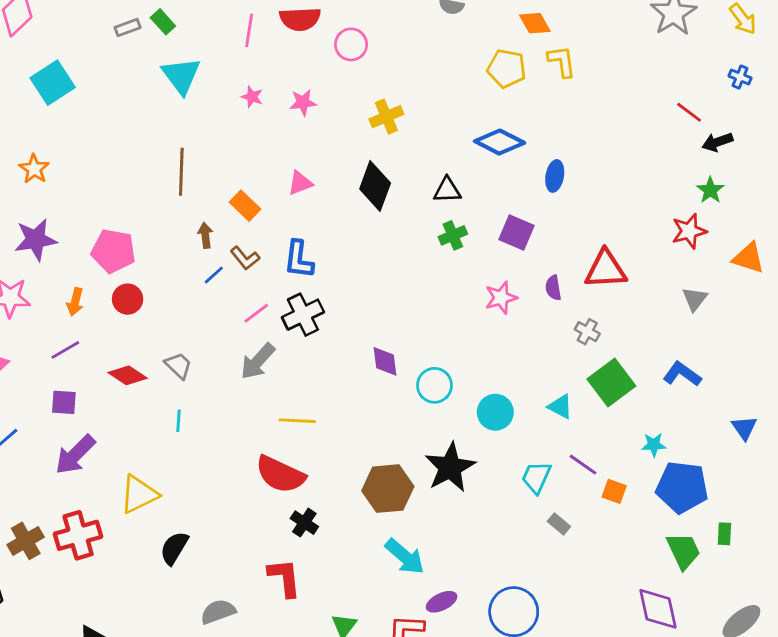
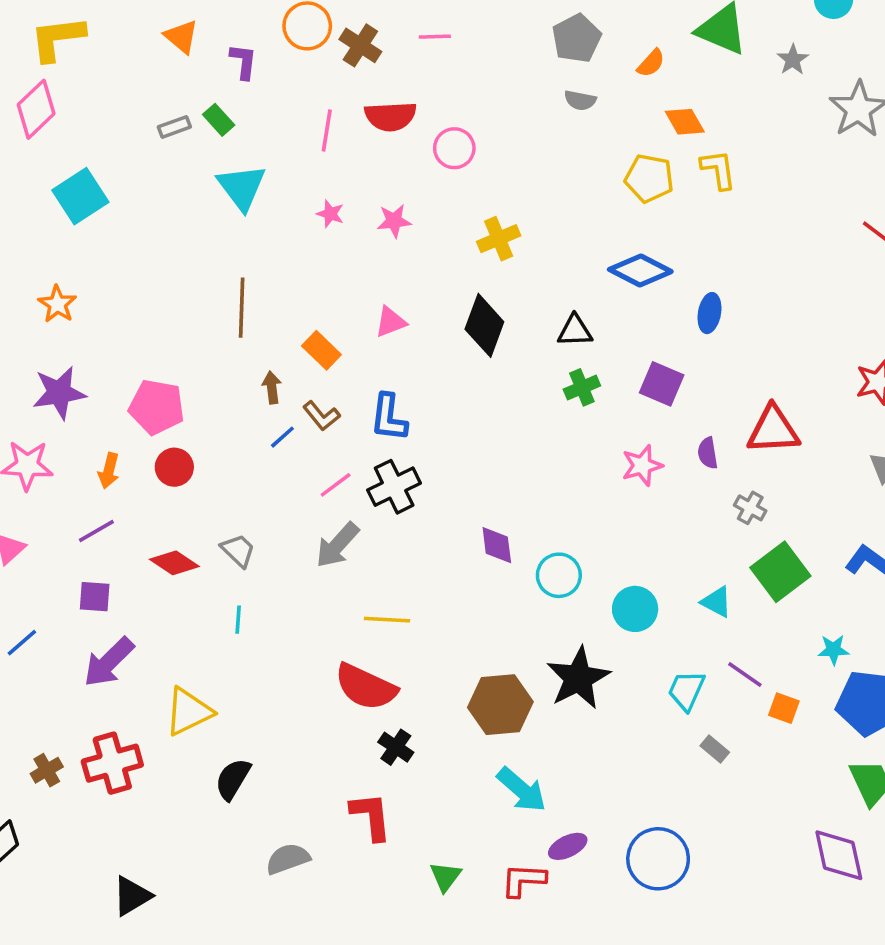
brown cross: (26, 541) -> (47, 770), size x0.7

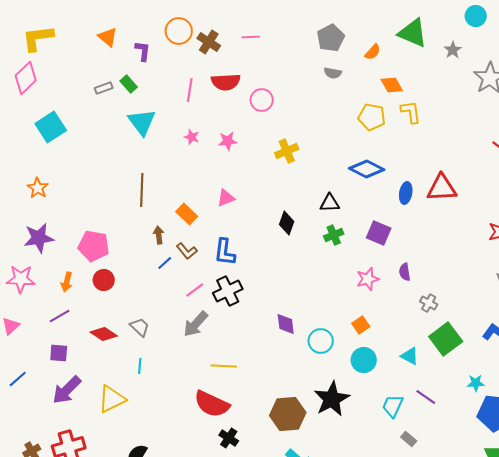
black diamond: (484, 325) -> (287, 223), moved, size x0.7
red triangle: (773, 430) -> (442, 188), moved
orange square: (784, 708) -> (361, 325), moved, turned 36
yellow triangle: (189, 712) -> (112, 399), moved

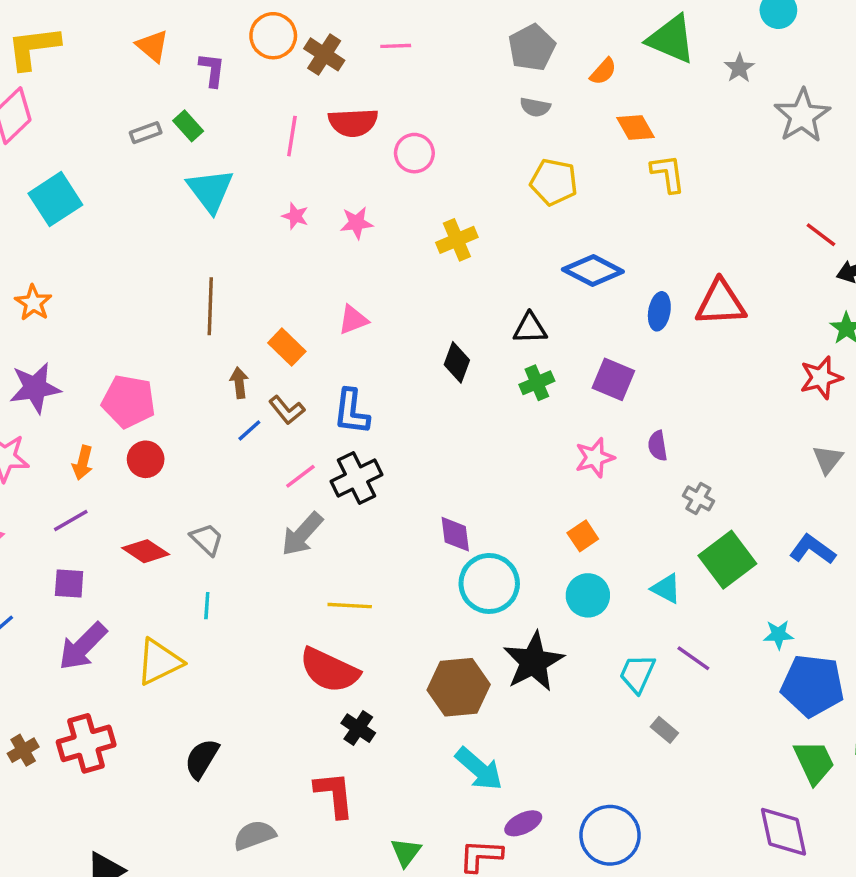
yellow pentagon: (372, 117) -> (554, 182), moved
cyan circle: (321, 341) -> (489, 583), moved, size x1.4

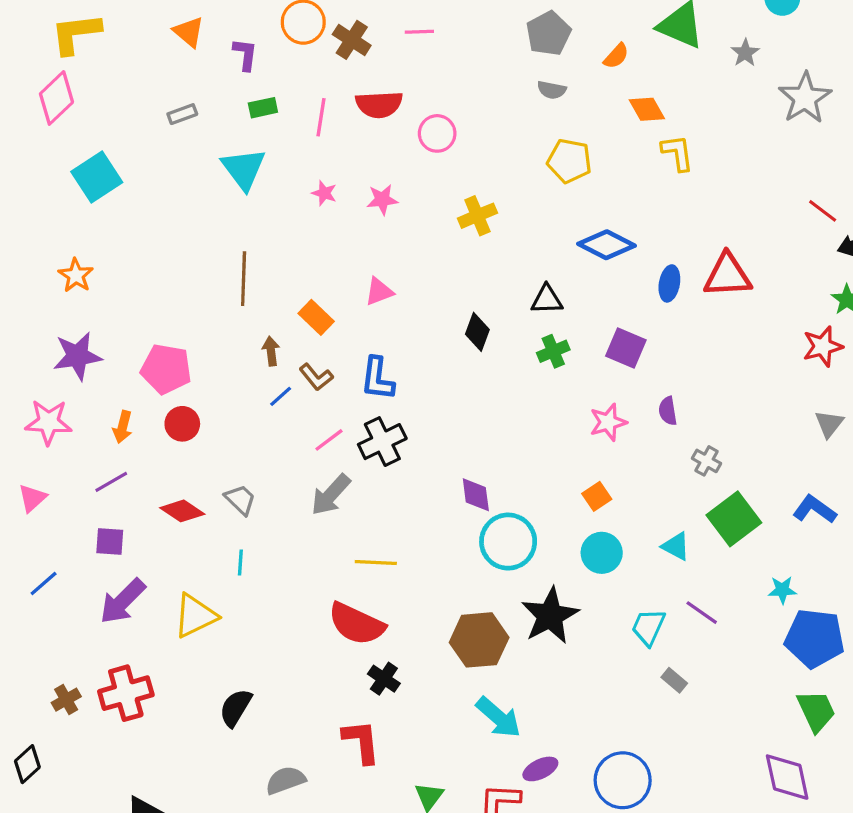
green rectangle: (188, 126) -> (263, 108), moved, turned -60

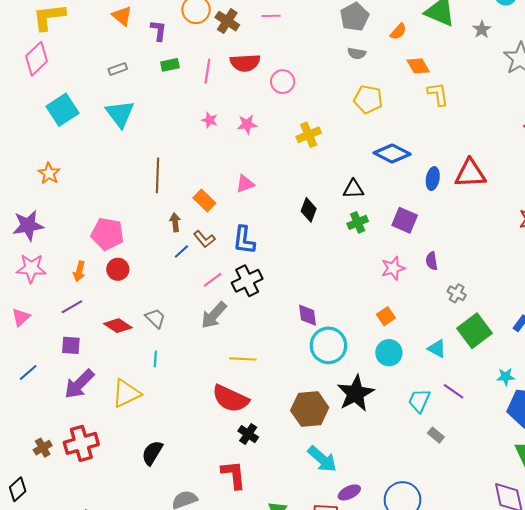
cyan triangle: (244, 169) -> (120, 114), moved
purple star: (77, 356) -> (28, 225), moved

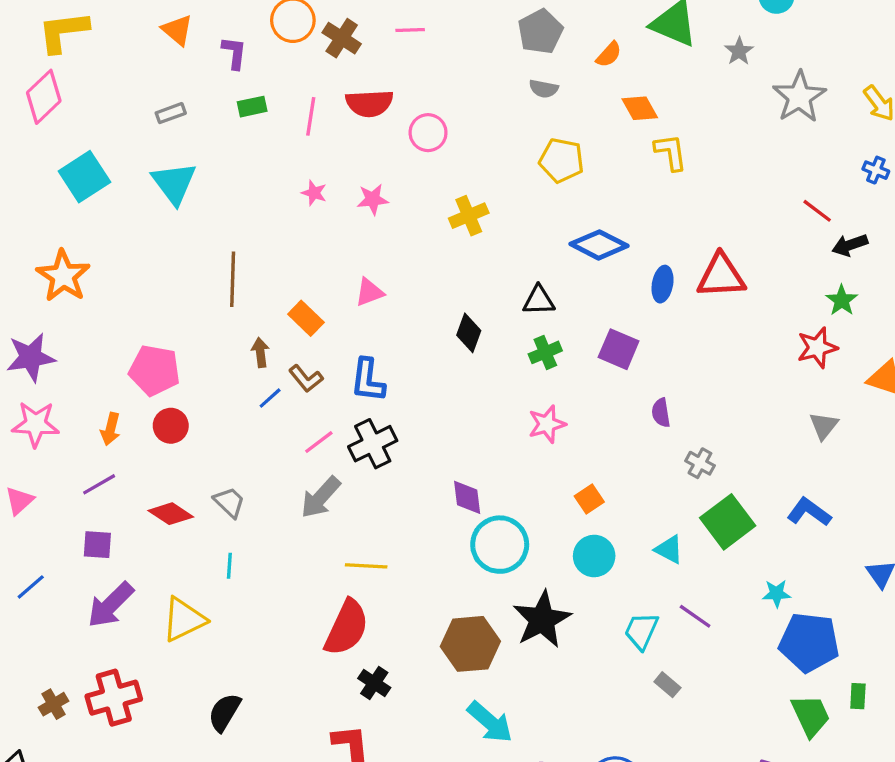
orange star: (49, 173) -> (63, 276), size x1.5
pink star: (393, 268) -> (547, 424), moved
red semicircle: (230, 399) -> (347, 628), turned -90

